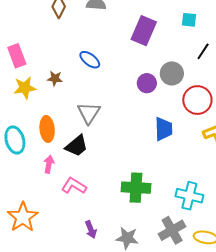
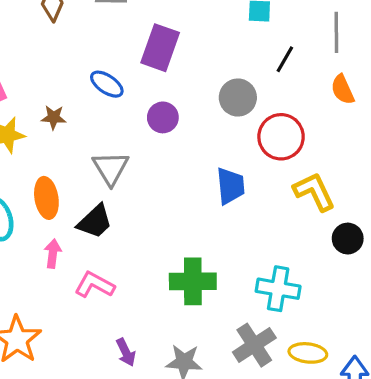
purple rectangle: (144, 31) -> (160, 48), moved
purple circle: (147, 83) -> (163, 117), moved

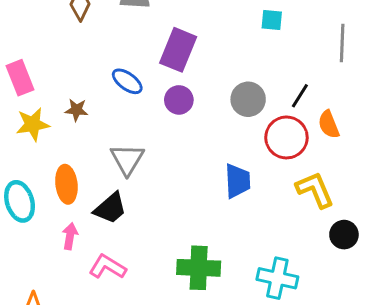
black line: (285, 59) -> (300, 96), moved
orange semicircle: (343, 90) -> (329, 124), moved
purple circle: (163, 117) -> (179, 100), moved

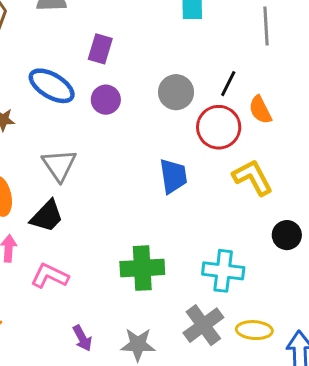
purple rectangle: (178, 50) -> (100, 49), size x0.7
blue ellipse: (127, 81) -> (52, 86), size x1.4
black circle: (344, 235) -> (287, 235), moved

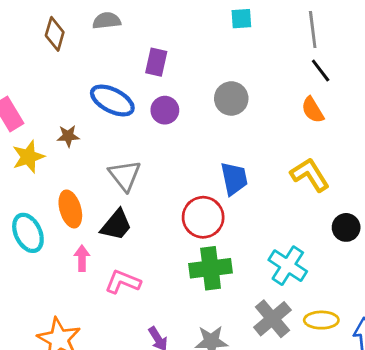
black line: (228, 84) -> (321, 70), moved, turned -60
red circle: (219, 127) -> (203, 217), moved
cyan cross: (223, 271) -> (288, 266), turned 30

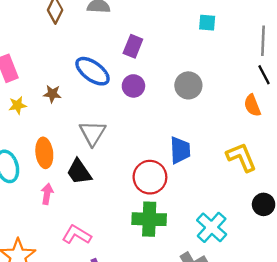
yellow star: (28, 157) -> (18, 105), size x0.7
black trapezoid: (116, 225) -> (79, 172), turned 96
pink L-shape: (123, 282) -> (77, 235), moved

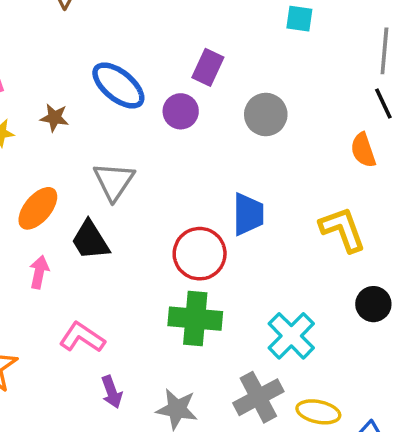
purple rectangle: (133, 46) -> (208, 67), moved
orange ellipse: (44, 153) -> (38, 208), turned 44

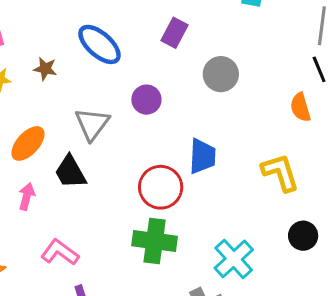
purple circle: (181, 111) -> (146, 100), moved

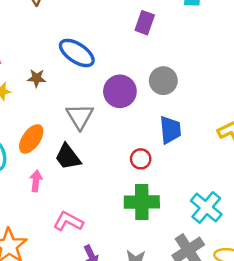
purple rectangle: (175, 33) -> (145, 23), moved
gray circle: (221, 74) -> (163, 81), moved
purple circle: (146, 100) -> (120, 91), size x1.4
red circle: (161, 187) -> (141, 159), size x0.6

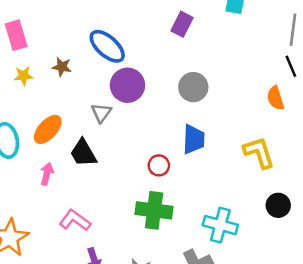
purple circle: (120, 91) -> (127, 85), moved
gray triangle: (80, 116) -> (101, 113), size x0.7
cyan cross: (206, 208) -> (220, 225), turned -32

